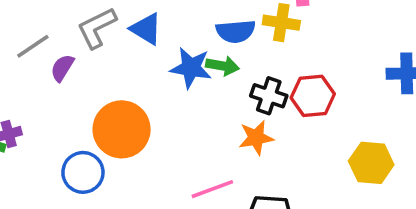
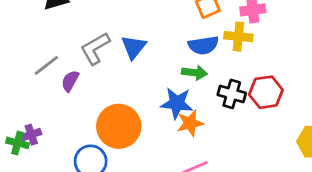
blue triangle: (146, 29) -> (134, 47), turned 40
blue star: (191, 68) -> (177, 103), moved
orange star: (256, 138) -> (190, 123), moved

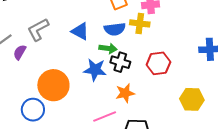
blue triangle: (134, 47) -> (80, 31), moved, turned -42
black cross: (232, 94) -> (120, 62), moved
orange star: (190, 123) -> (125, 93), moved

